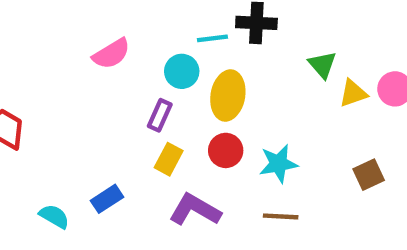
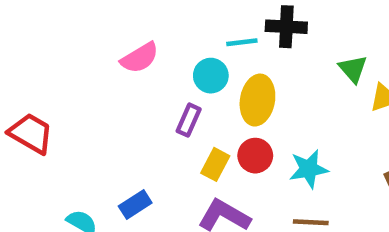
yellow rectangle: (169, 159) -> (215, 164), moved

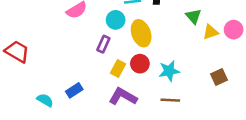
yellow ellipse: (257, 100) -> (141, 33), turned -30

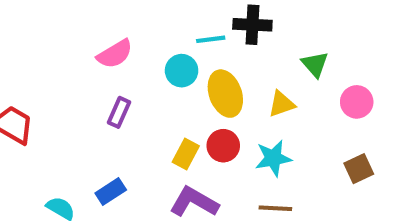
pink circle: (234, 30) -> (357, 102), moved
yellow triangle: (210, 32) -> (282, 104), moved
purple rectangle: (103, 44) -> (119, 112), moved

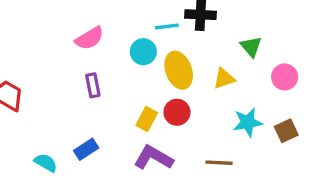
purple rectangle: (119, 112) -> (93, 85), turned -35
cyan star: (273, 158) -> (248, 122), moved

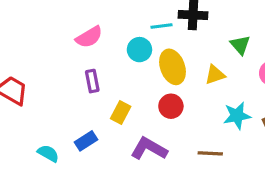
yellow rectangle: (147, 119) -> (121, 112), moved

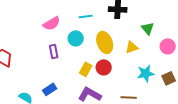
cyan line: (161, 26) -> (86, 16), moved
cyan circle: (139, 50) -> (76, 38), moved
yellow rectangle: (121, 112) -> (86, 69), moved

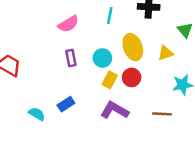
cyan line: (86, 16) -> (110, 15), turned -72
cyan circle: (76, 38) -> (102, 58), moved

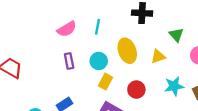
cyan line: (110, 15) -> (98, 27), moved
red circle: (132, 77) -> (136, 90), moved

